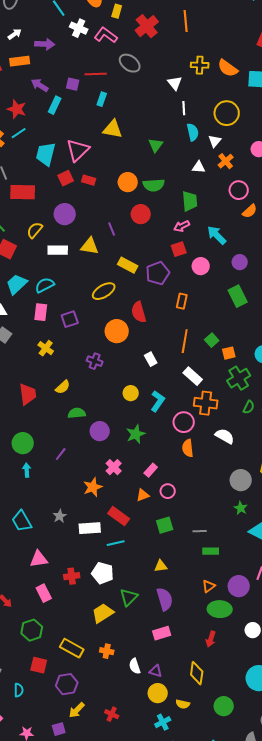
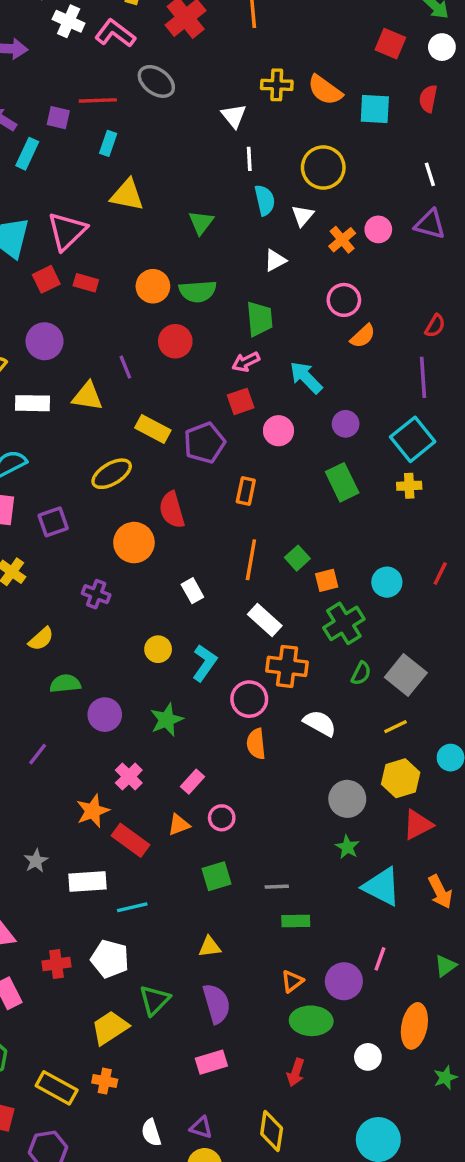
orange cross: (226, 161) -> (342, 240), moved
white triangle: (199, 167) -> (275, 260), turned -32
red rectangle: (119, 516) -> (131, 840), moved
orange cross: (107, 651) -> (105, 1081), moved
white semicircle: (135, 666) -> (151, 1133), moved

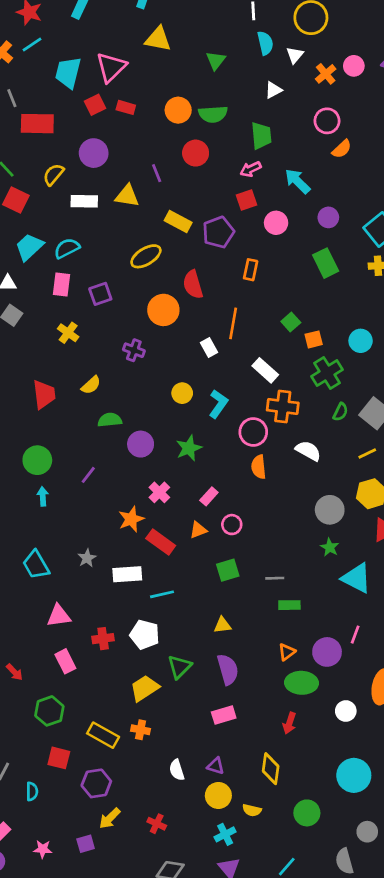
orange line: (251, 560) -> (233, 323), moved

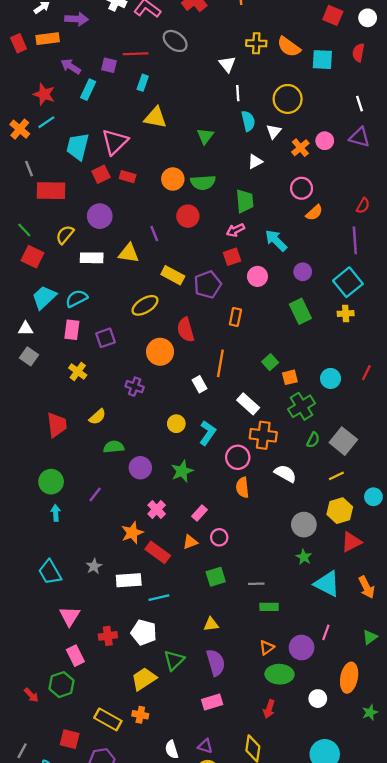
pink triangle: (59, 616) -> (70, 616), turned -50
red arrow: (15, 672) -> (31, 695), moved
green hexagon: (49, 711) -> (61, 685), moved

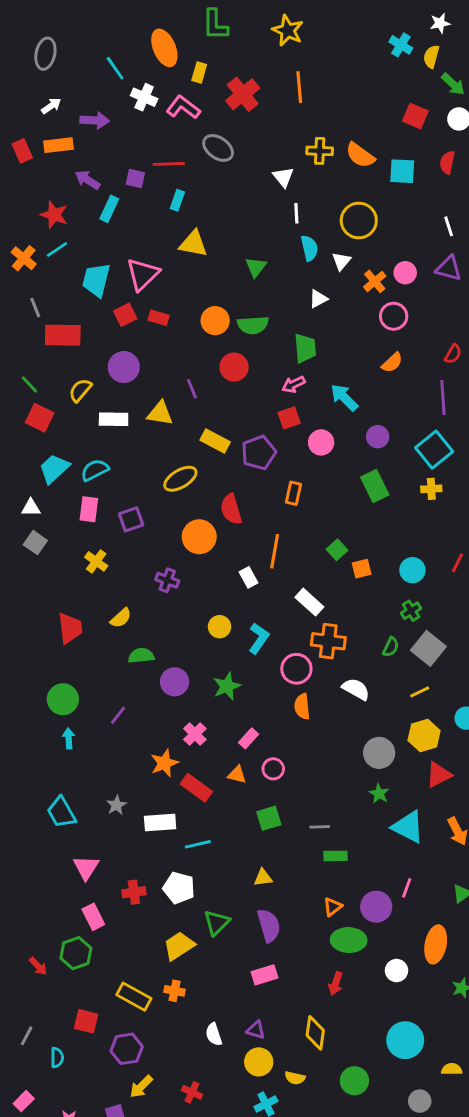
pink circle: (302, 188) -> (394, 316), moved
green cross: (302, 406) -> (411, 611), moved, size x0.6
orange triangle: (190, 542) -> (237, 775), turned 35

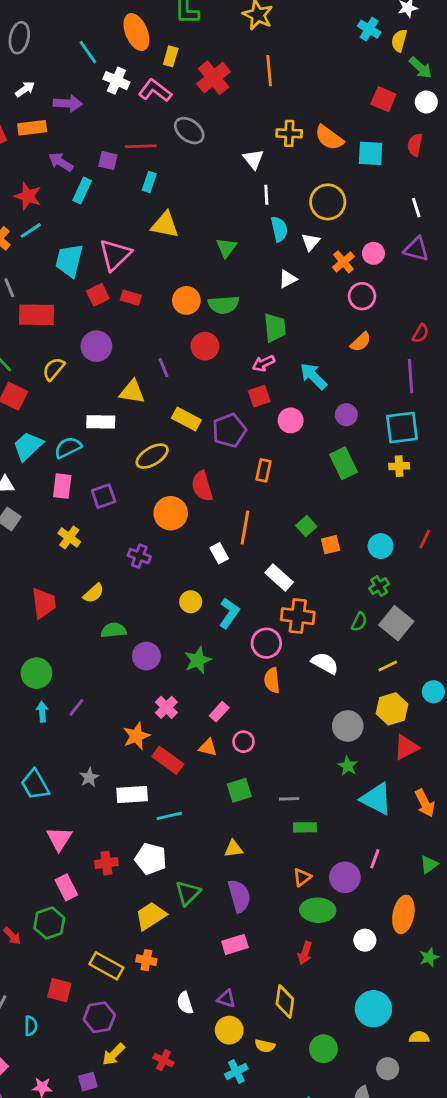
white rectangle: (114, 419) -> (101, 422), moved
cyan square: (434, 450) -> (402, 428), turned 32
purple line: (118, 715) -> (76, 707), moved

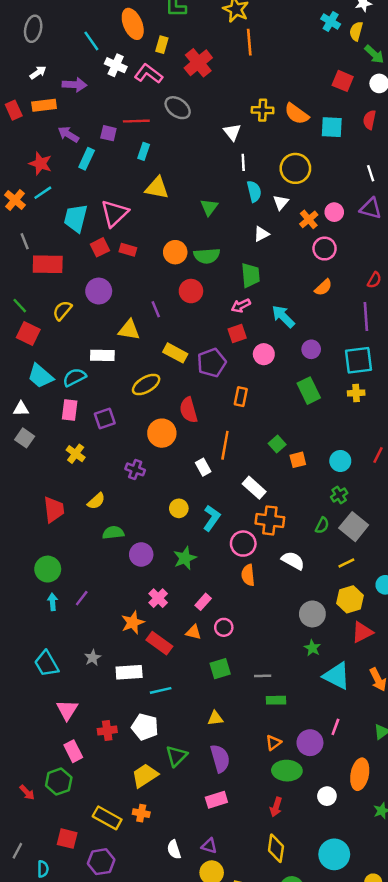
orange line: (269, 71) -> (249, 42), moved
cyan trapezoid: (28, 446) -> (40, 376), turned -96
yellow diamond: (285, 1002) -> (276, 848), moved

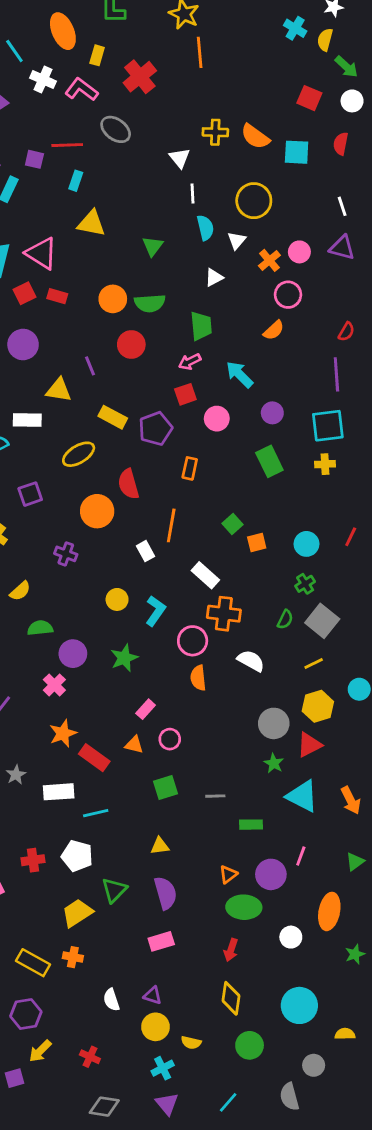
pink triangle: (114, 213) -> (42, 253), turned -44
orange semicircle: (323, 287) -> (274, 330), moved
pink cross: (158, 598) -> (54, 685), moved
red triangle: (362, 632) -> (309, 745), moved
green rectangle: (276, 700) -> (251, 825), moved

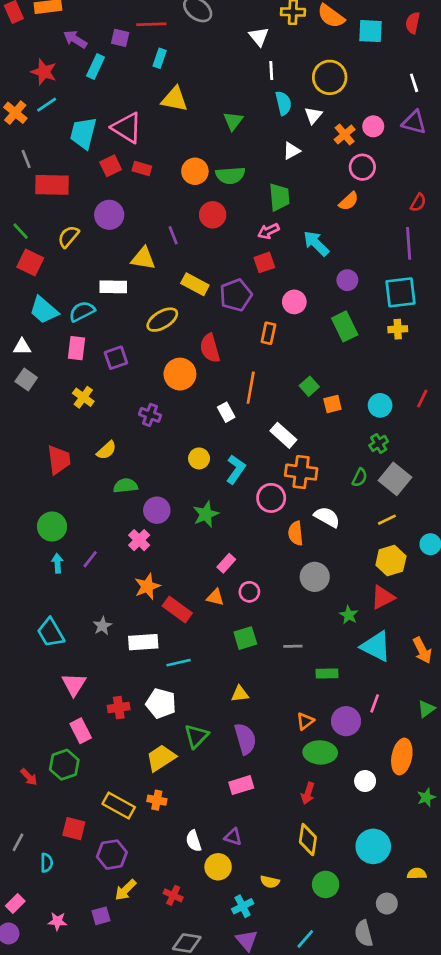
pink circle: (217, 419) -> (294, 302), moved
orange semicircle: (198, 678) -> (296, 533), moved
gray circle: (274, 723) -> (315, 577), moved
yellow circle: (156, 1027) -> (218, 867), moved

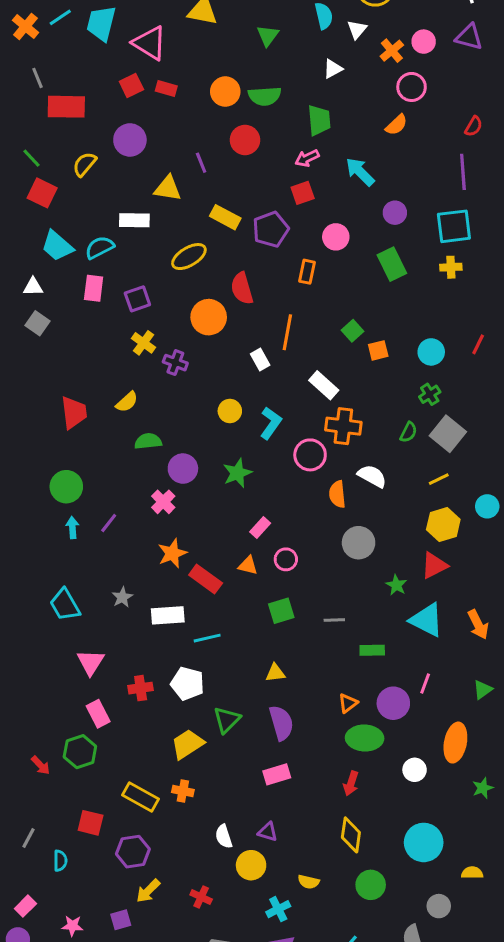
cyan trapezoid: (83, 133) -> (101, 23), moved
yellow cross: (83, 397) -> (144, 343), moved

